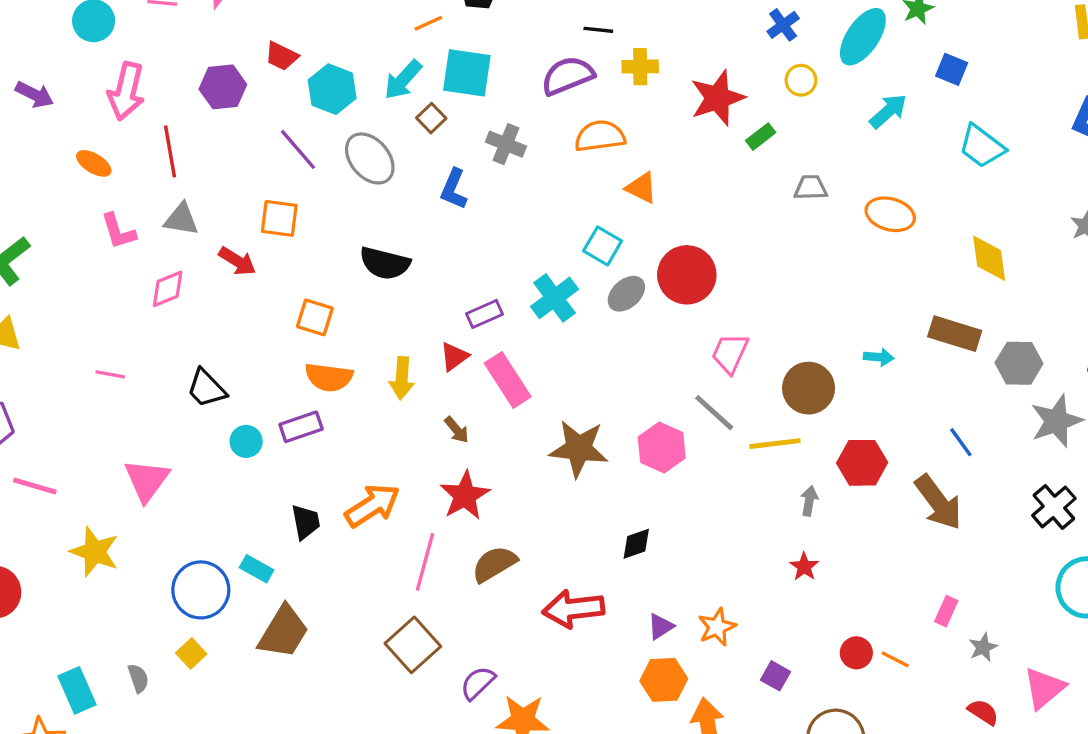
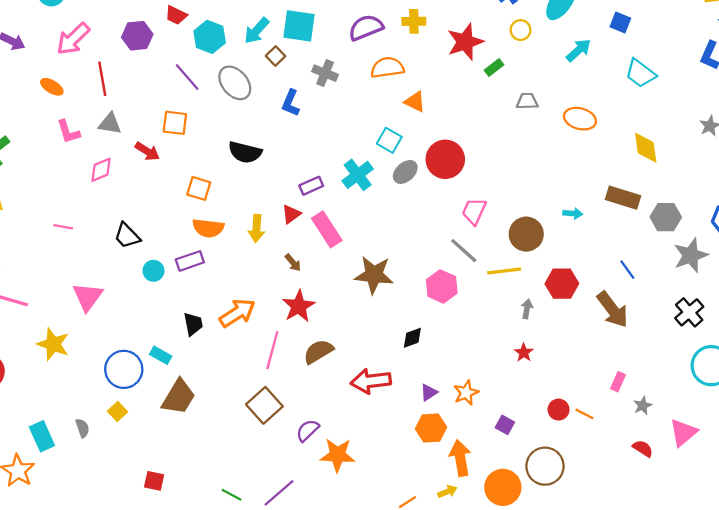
pink arrow: (126, 91) -> (73, 39), turned 33
pink hexagon: (662, 447) -> (442, 286), moved

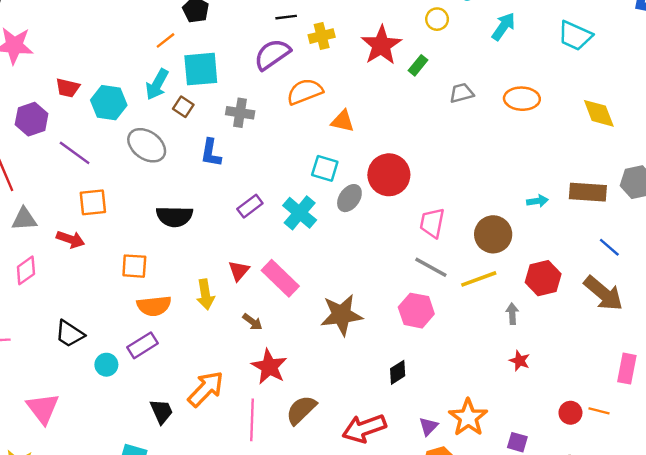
purple line: (187, 77) -> (75, 153), moved
purple rectangle: (311, 186) -> (250, 206), moved
brown rectangle: (623, 198) -> (588, 192), moved
pink rectangle: (618, 382) -> (627, 369), size x1.4
orange star: (466, 393) -> (468, 418), size x1.4

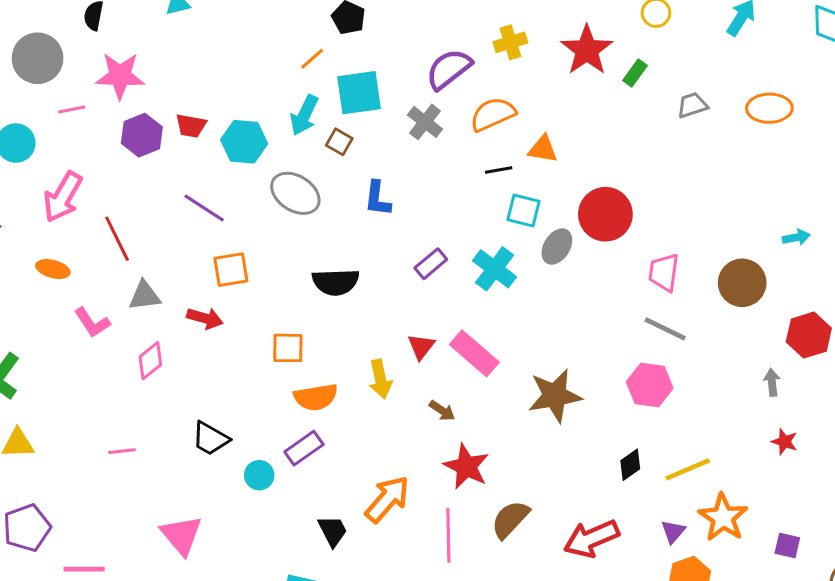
black line: (286, 17) -> (499, 170), moved
gray cross: (240, 113) -> (425, 122), moved, turned 32
purple hexagon: (32, 119) -> (142, 135), moved
yellow line: (479, 279) -> (688, 469), moved

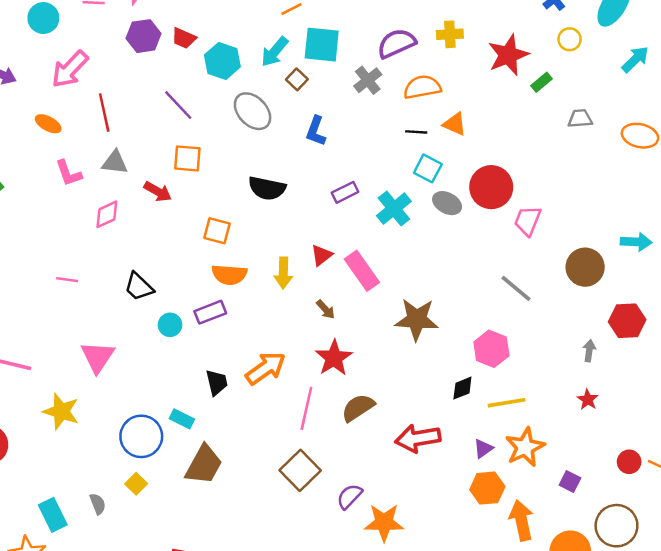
cyan arrow: (796, 237) -> (636, 242), size x1.4
gray ellipse: (557, 247) -> (447, 203), turned 72
pink trapezoid: (664, 272) -> (528, 221), moved
pink hexagon: (650, 385) -> (491, 349), moved

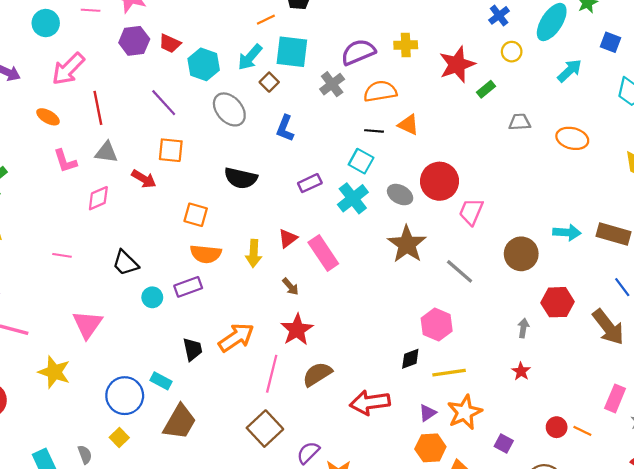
cyan square: (428, 168) -> (361, 161), moved
brown star: (417, 319) -> (407, 244), moved, turned 30

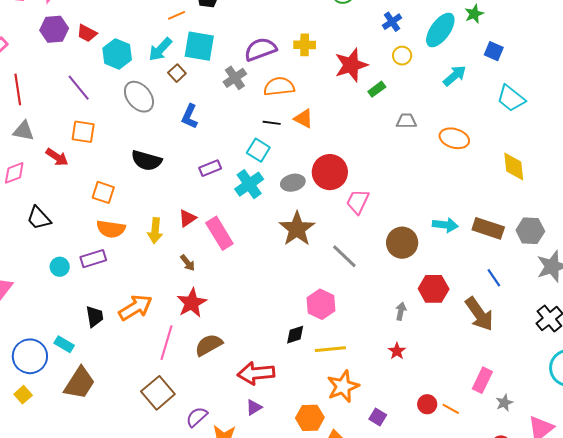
gray ellipse: (400, 195) -> (293, 183), turned -45
black trapezoid: (125, 263) -> (39, 218), moved
purple triangle: (428, 413) -> (254, 407), moved

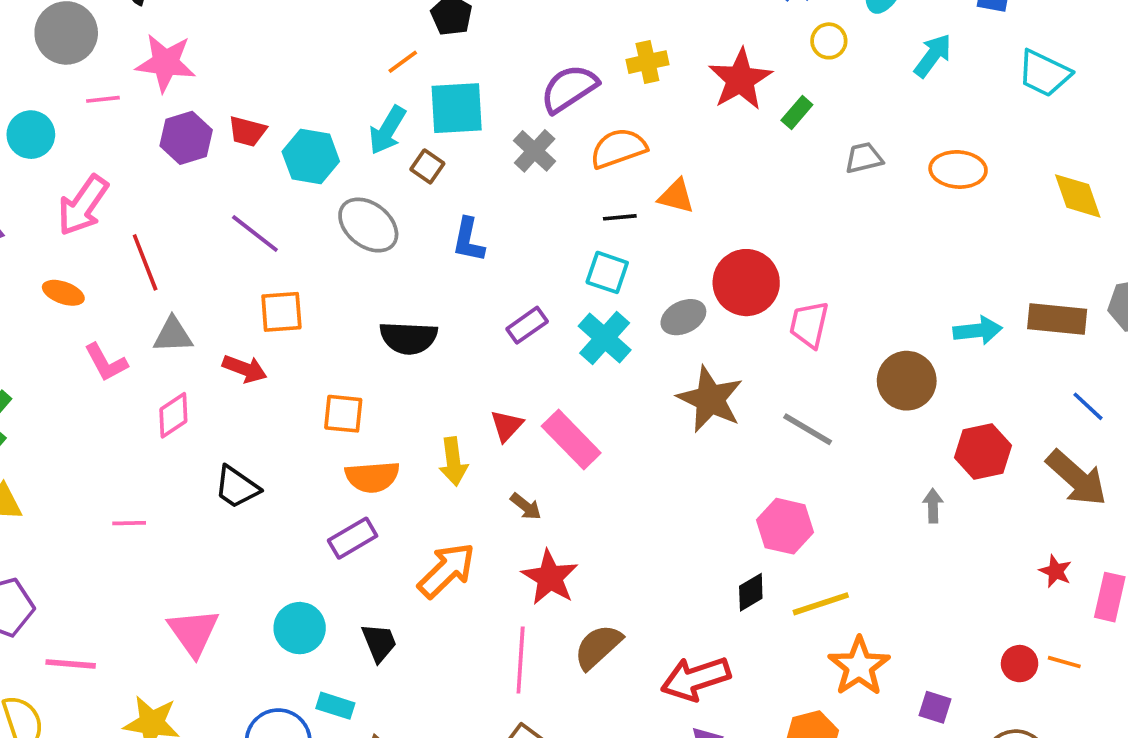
cyan circle: (60, 267) -> (300, 628), moved, size x1.4
orange arrow: (135, 308) -> (447, 570), moved
red star: (397, 351) -> (1056, 571), moved

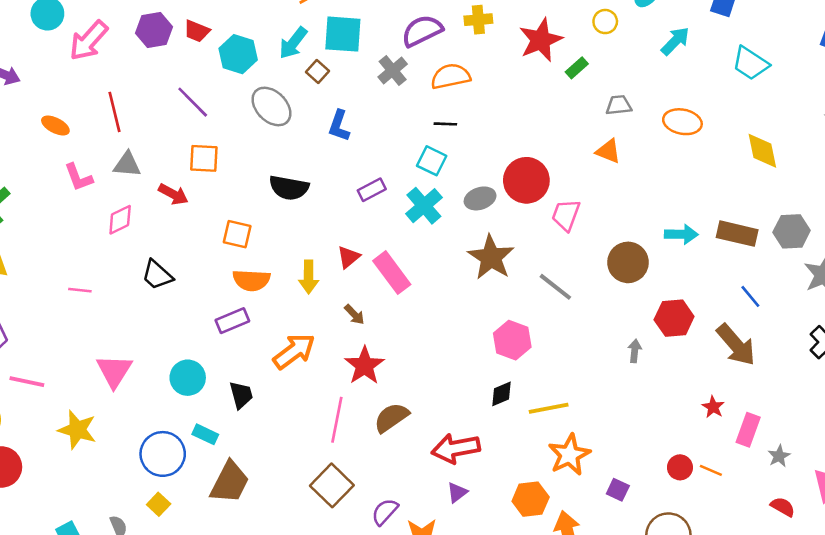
orange triangle: (676, 196) -> (608, 151), moved
pink arrow: (83, 205) -> (89, 41), moved
pink hexagon: (785, 526) -> (512, 340), moved

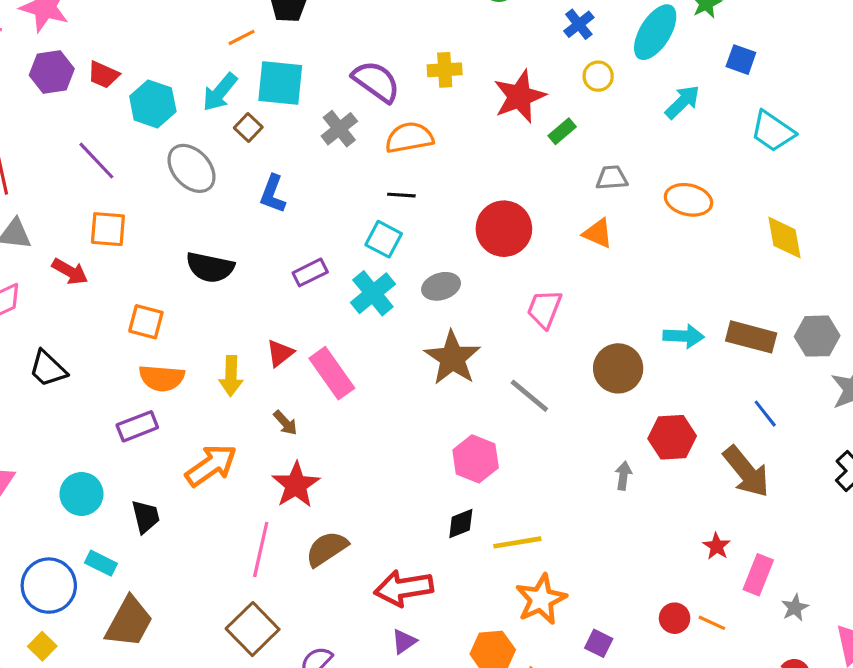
purple semicircle: (422, 31) -> (376, 81), turned 60
red circle: (526, 180) -> (504, 229), moved

